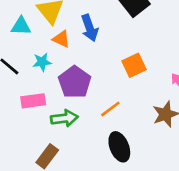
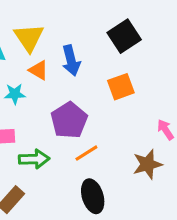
orange square: (134, 65) -> (121, 87), moved
purple pentagon: (75, 82) -> (69, 120), moved

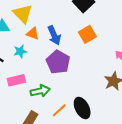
blue arrow: (71, 60) -> (54, 35), moved
orange line: (86, 153) -> (59, 110), moved

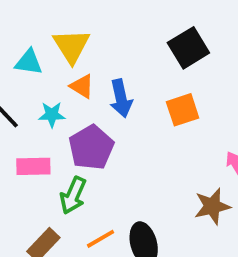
purple pentagon: (58, 62) -> (91, 147), moved
green arrow: (40, 91) -> (73, 195), turned 114

